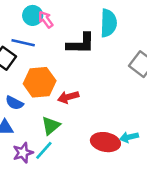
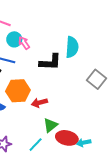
green triangle: (51, 126) -> (50, 125), moved
cyan arrow: (129, 137) -> (84, 143), moved
cyan line: (44, 150) -> (36, 145), moved

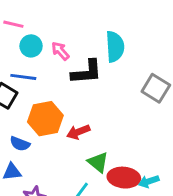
pink arrow: (24, 43) -> (60, 51), moved
green triangle: (50, 125) -> (98, 162), turned -35

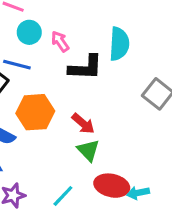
red arrow: (78, 132) -> (83, 124), moved, turned -125
green triangle: (98, 162) -> (88, 150), moved

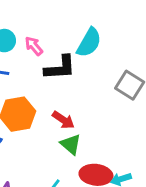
cyan semicircle: (119, 44) -> (89, 43), turned 32

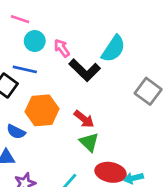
black L-shape: (60, 68) -> (85, 70), turned 44

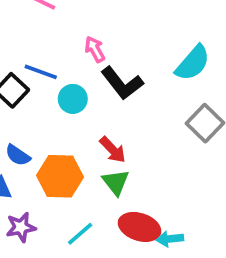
cyan circle: (35, 41) -> (73, 99), moved
cyan semicircle: (113, 49) -> (193, 63), moved
orange hexagon: (42, 110) -> (60, 176), moved

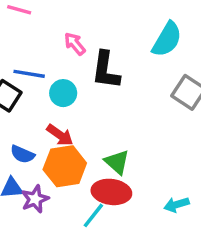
black L-shape: (122, 83) -> (106, 70), turned 57
red arrow: (113, 150) -> (60, 135), moved
purple star: (21, 227) -> (35, 199), moved
red ellipse: (140, 227) -> (111, 192), moved

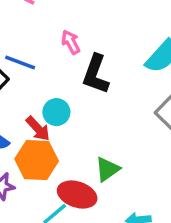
cyan circle: (63, 93) -> (56, 112), moved
green triangle: (117, 162) -> (107, 169), moved, turned 32

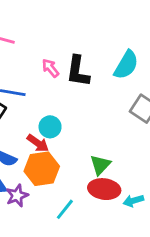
black L-shape: (96, 74) -> (78, 71), moved
red ellipse: (77, 195) -> (104, 189), moved

